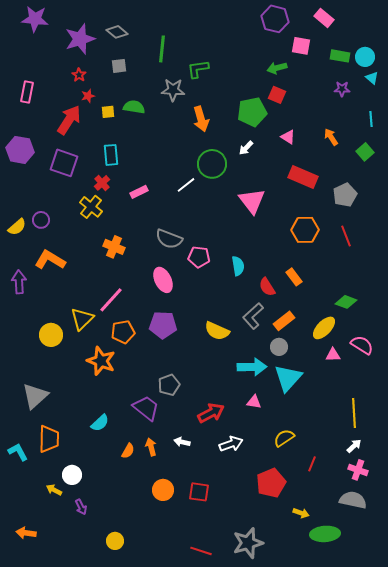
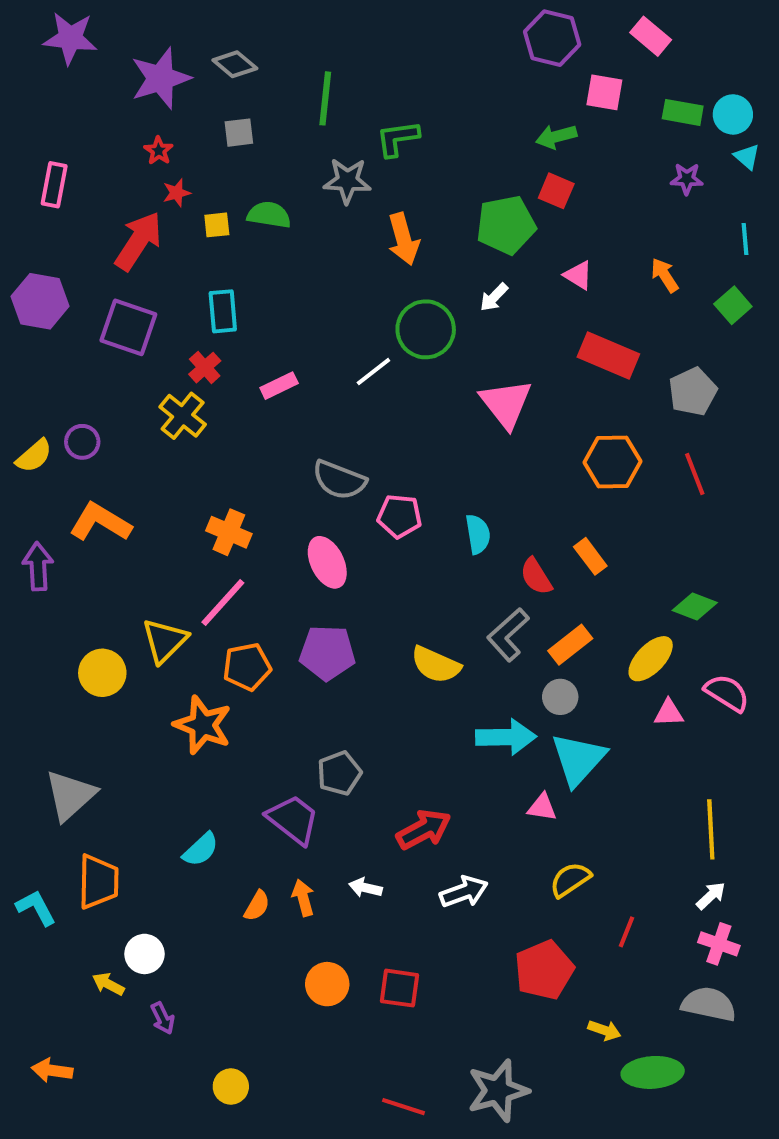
orange cross: (114, 247) -> (229, 532), moved
pink triangle: (254, 402) -> (542, 807), moved

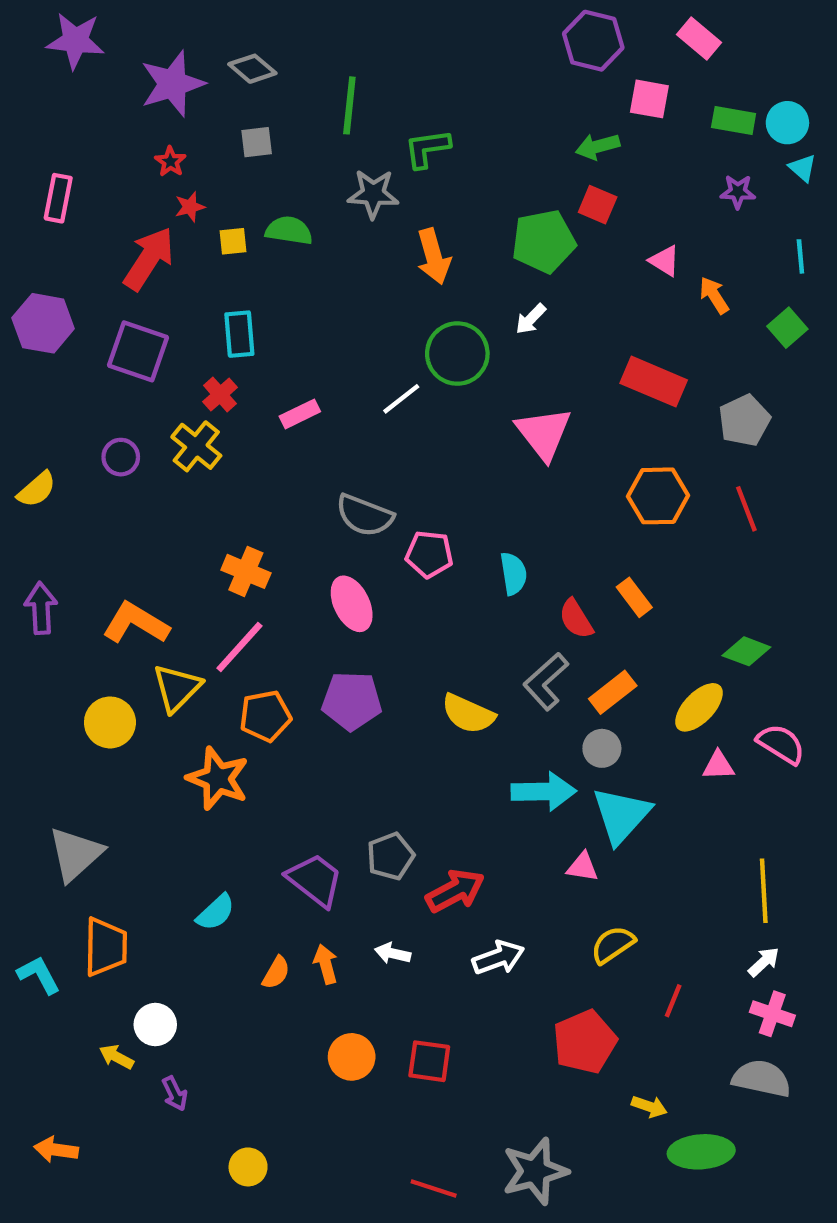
pink triangle: (578, 275) -> (664, 261), moved
purple circle: (82, 442) -> (121, 457), moved
orange L-shape: (100, 522) -> (136, 623), moved
gray pentagon: (339, 773) -> (390, 856), moved

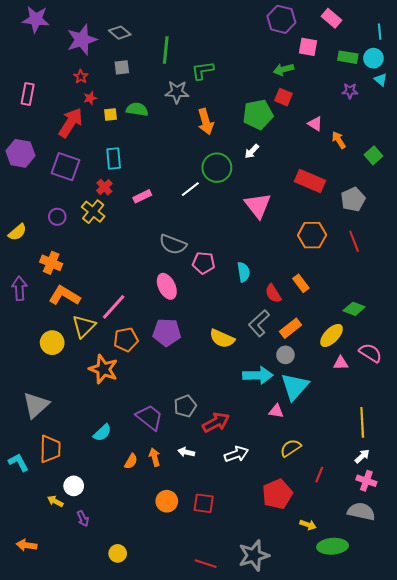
cyan line: (800, 256) -> (380, 32), moved
orange cross: (246, 571) -> (51, 263), moved

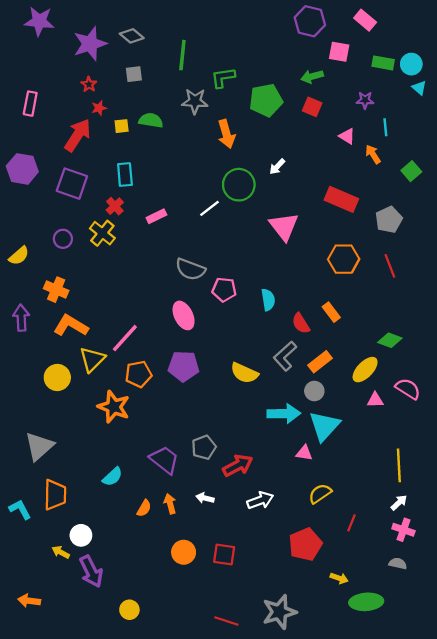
cyan line: (380, 32) -> (385, 127), moved
purple star: (350, 91) -> (365, 100), moved
green pentagon: (258, 114) -> (266, 100), moved
gray semicircle: (361, 511) -> (398, 564), size x0.6
purple arrow: (83, 519) -> (91, 571), size x1.8

